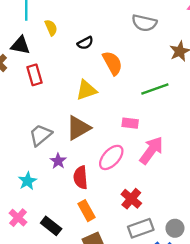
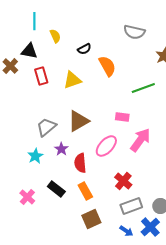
yellow triangle: (86, 90) -> (72, 80), moved
cyan star: (27, 181) -> (35, 156), moved
black rectangle: (51, 226) -> (56, 189), moved

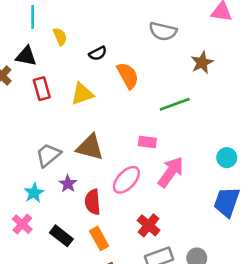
brown triangle: (78, 121) -> (90, 147), turned 45
pink cross: (27, 197) -> (22, 224), moved

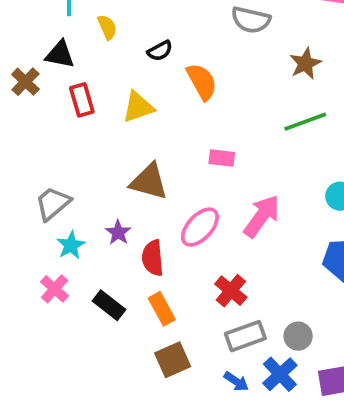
green line: (175, 104) -> (305, 122), moved
pink rectangle: (147, 142) -> (222, 158), moved
gray trapezoid: (48, 155) -> (53, 203), moved

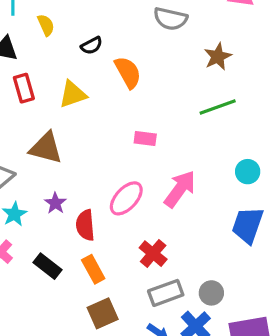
brown triangle: (149, 182) -> (46, 148), moved

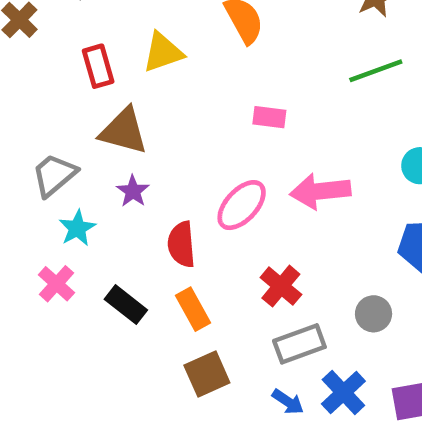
red rectangle: (24, 88) -> (98, 66), moved
pink arrow: (180, 189) -> (320, 191), turned -132
purple star: (55, 203) -> (133, 191), moved
gray circle: (211, 293) -> (374, 314), moved

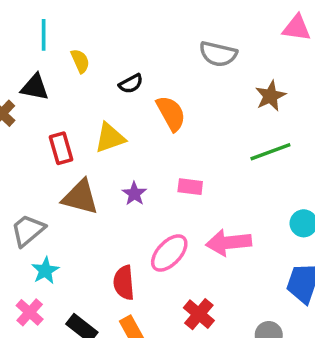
purple star: (133, 191) -> (134, 194), moved

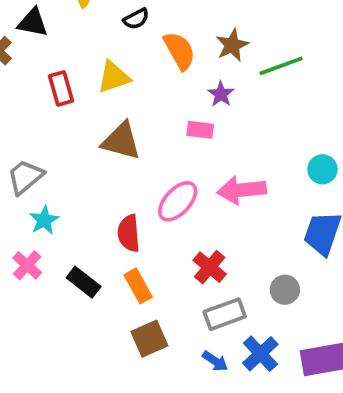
brown star: (270, 96) -> (232, 45), moved
green line: (270, 152) -> (281, 66), moved
purple star: (134, 194) -> (221, 94), moved
brown triangle: (80, 197) -> (121, 141), moved

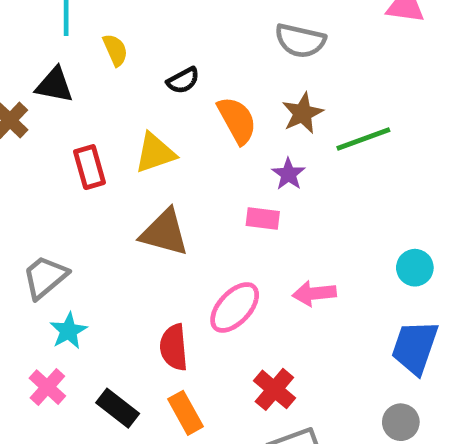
pink arrow: (242, 190) -> (314, 293), size x0.7
gray circle: (285, 290) -> (401, 422), moved

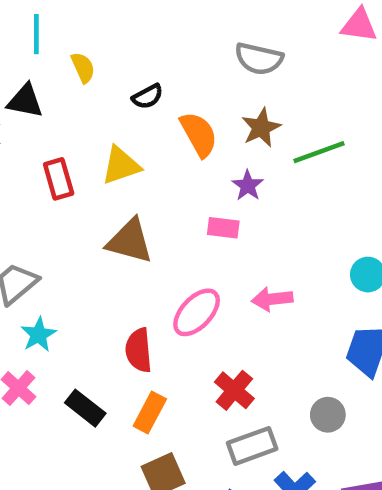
orange rectangle: (185, 413) -> (150, 413), turned 57
gray circle: (401, 422) -> (328, 415), moved

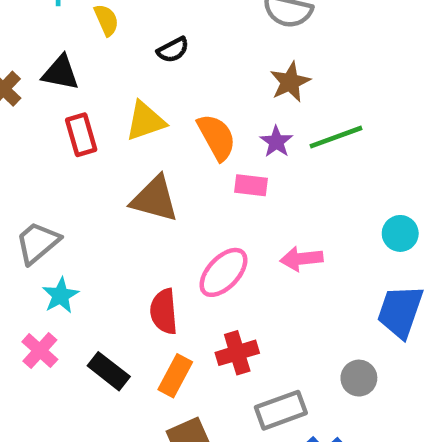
black triangle: (25, 101) -> (60, 73), moved
orange semicircle: (199, 134) -> (217, 137), moved
green line: (319, 152) -> (336, 137), moved
red cross: (234, 390) -> (237, 353), moved, turned 33

